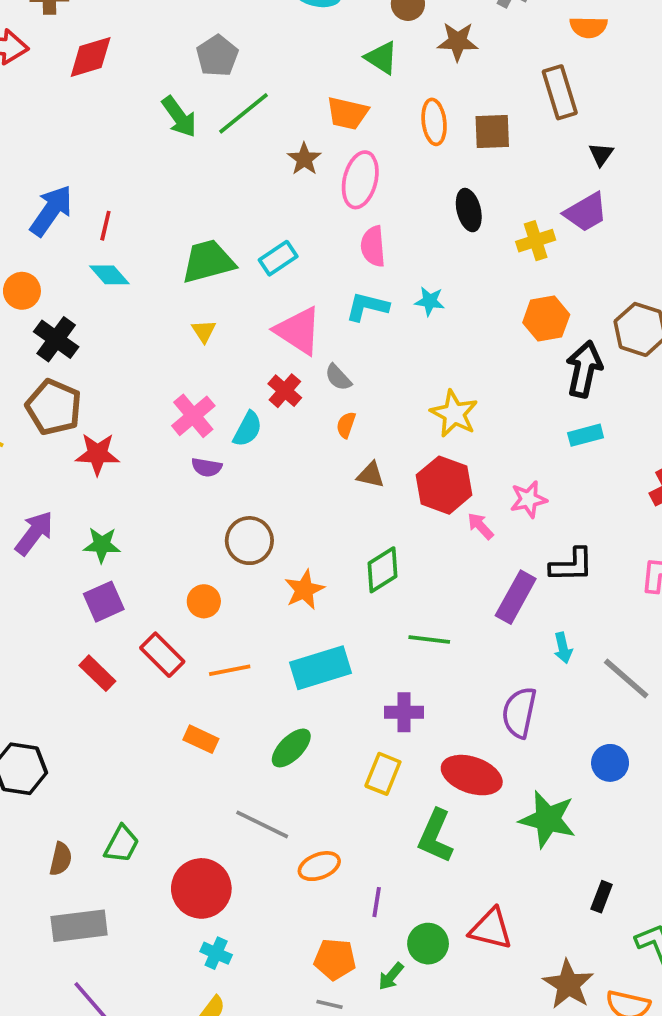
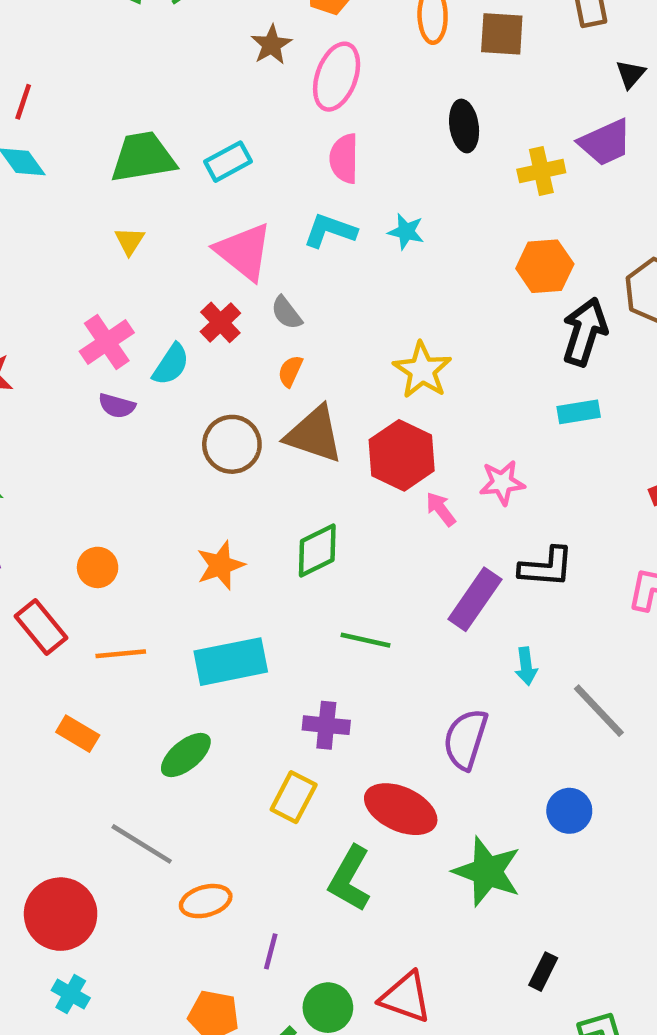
brown triangle: (371, 475) -> (314, 434), size x1.8
brown circle: (249, 541) -> (232, 444), moved

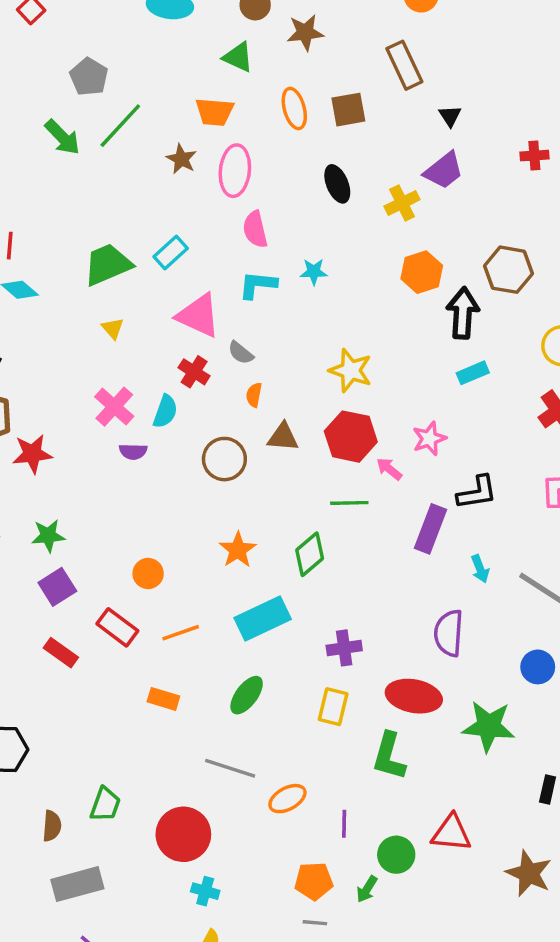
brown triangle: (314, 434) -> (283, 437), size x0.7
green diamond: (317, 550) -> (310, 554), moved
green line: (365, 640) -> (349, 503), moved

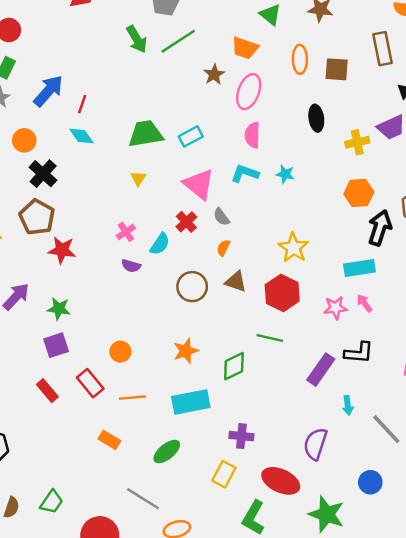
cyan rectangle: (473, 373) -> (359, 268), moved, size x1.4
pink cross: (114, 407) -> (126, 232), size x0.7
pink arrow: (389, 469) -> (364, 303), moved

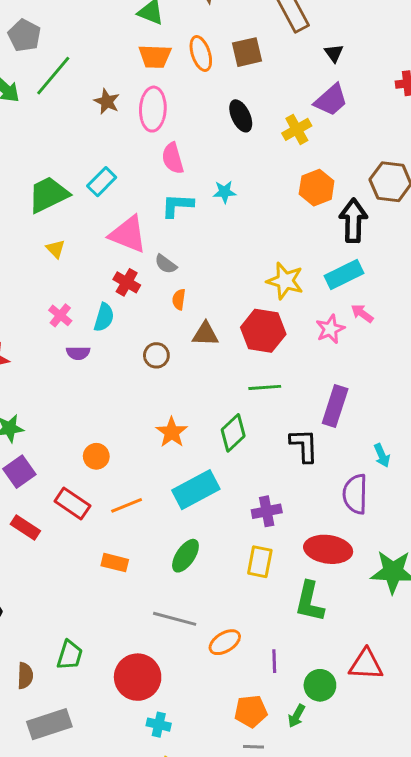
orange trapezoid: (245, 48) -> (155, 56), moved
yellow star: (293, 248) -> (285, 281), moved
brown circle: (192, 287) -> (156, 355), size x0.7
black L-shape: (359, 353) -> (304, 445), moved, turned -80
cyan arrow: (348, 405) -> (382, 455), moved

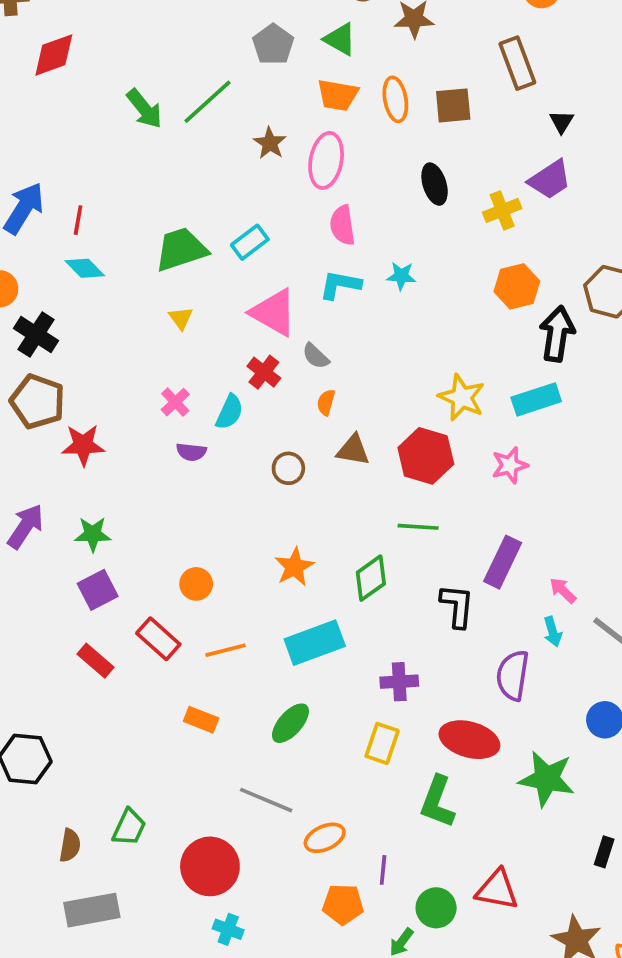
gray pentagon: (24, 35) -> (273, 44), moved
pink arrow: (362, 313) -> (563, 590), moved
orange pentagon: (251, 711) -> (343, 904), moved

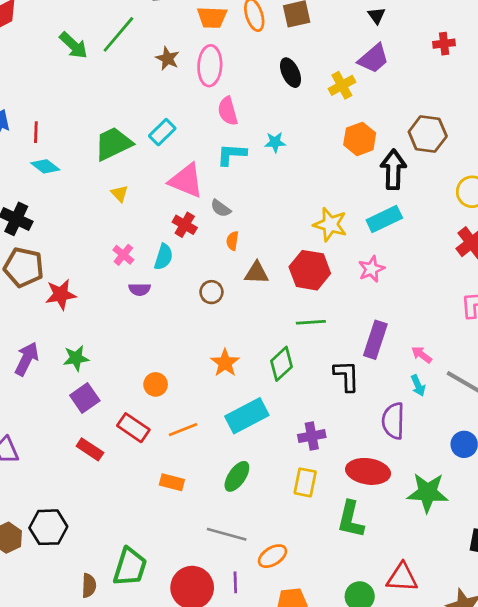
green trapezoid: (129, 827) -> (130, 567), size x1.4
purple line: (383, 870) -> (235, 582), moved

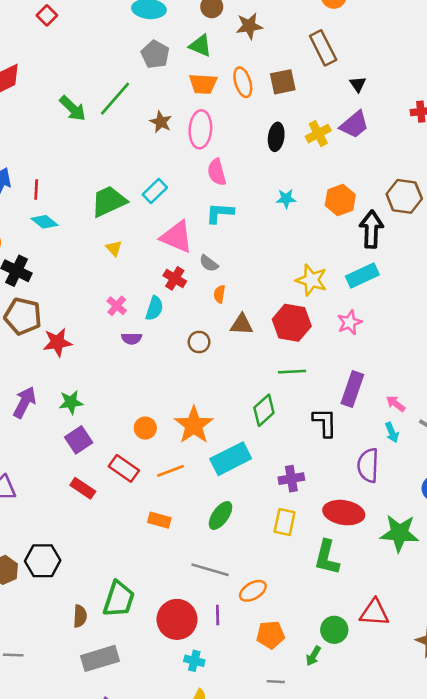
black ellipse: (291, 73) -> (276, 137), turned 32
yellow cross: (342, 85) -> (318, 134), moved
cyan star: (275, 142) -> (286, 199), moved
orange star: (225, 363) -> (194, 425), moved, size x1.4

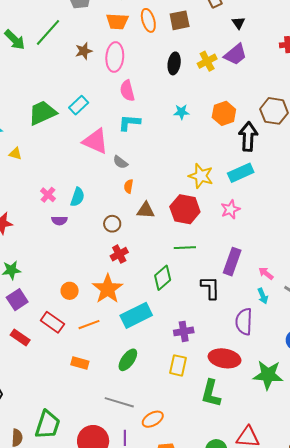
brown star: (161, 122) -> (84, 51), turned 30
yellow triangle: (114, 248) -> (15, 154), moved, turned -32
red cross: (175, 278) -> (119, 254), moved, turned 30

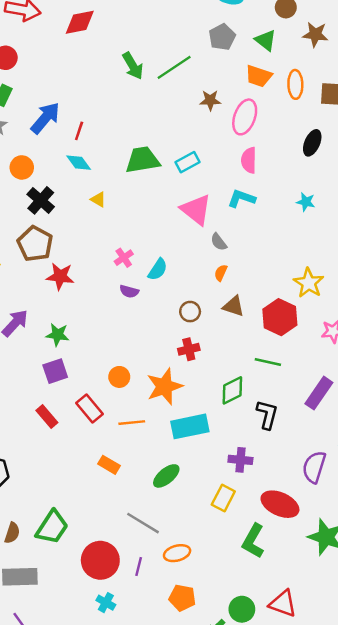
black L-shape: (210, 288) -> (267, 414), moved

